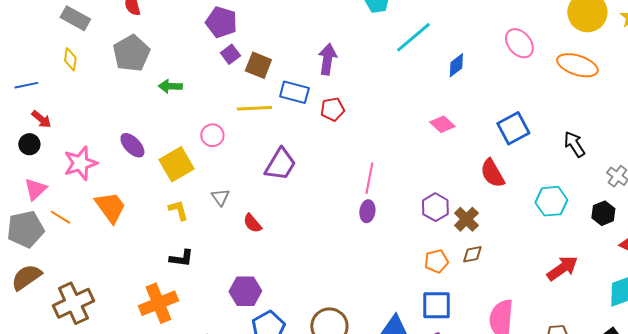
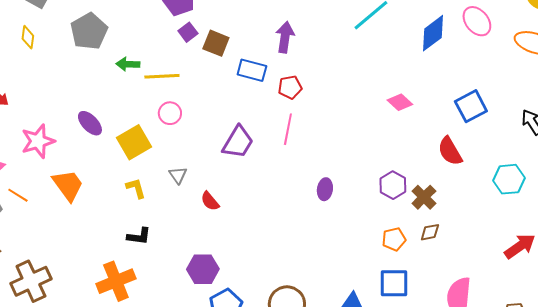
blue diamond: (456, 65) -> (433, 33), moved, size x1.5
yellow line: (254, 108) -> (162, 76), moved
pink line: (369, 178) -> (288, 129), moved

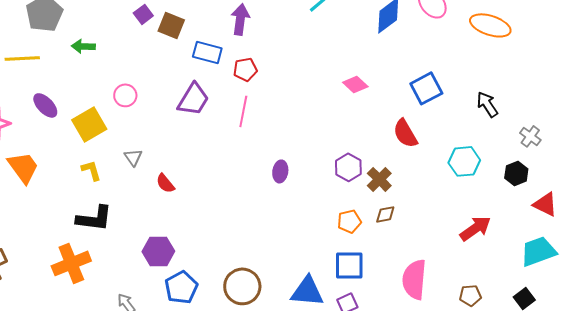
yellow line: (162, 76) -> (22, 58), moved
purple trapezoid: (238, 142) -> (193, 99), moved
black L-shape: (139, 236) -> (94, 218), size x1.5

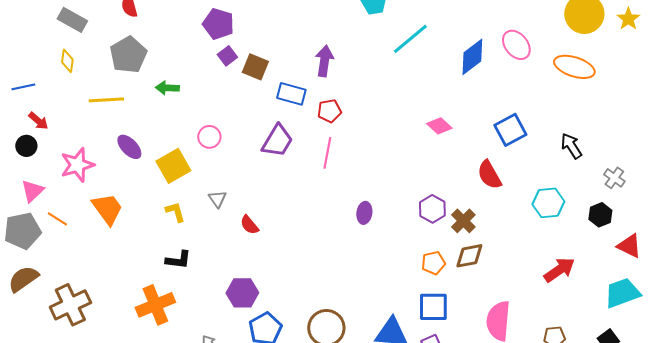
brown diamond: (385, 214) -> (469, 256), size x1.4
black L-shape: (94, 218) -> (178, 260), size x0.7

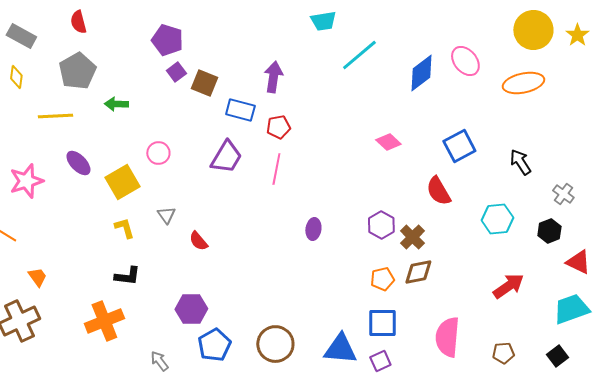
orange ellipse: (574, 67) -> (523, 83), turned -30
orange trapezoid: (107, 209) -> (37, 277), moved, size x0.6

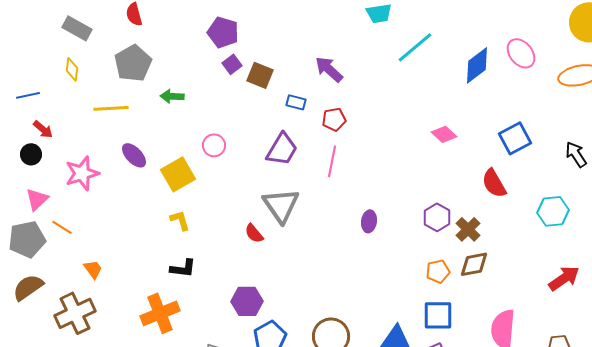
purple arrow: (273, 77) -> (329, 69), turned -56
blue rectangle: (240, 110) -> (296, 102), size x0.7
gray triangle: (166, 215) -> (281, 205), moved, size x2.0

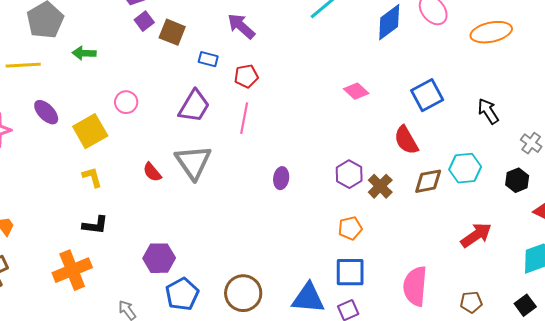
red semicircle: (254, 233) -> (152, 172), moved
brown diamond: (474, 264) -> (428, 181), moved

